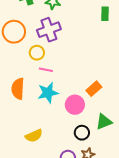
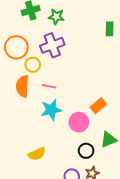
yellow circle: (37, 53) -> (33, 65), moved
orange semicircle: (18, 89) -> (23, 86), moved

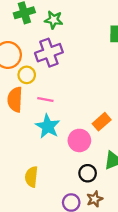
cyan star: (51, 110) -> (48, 126), turned -30
yellow semicircle: (37, 154) -> (31, 177), turned 120

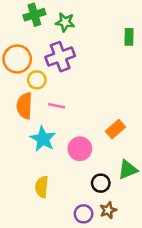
cyan star: (48, 126) -> (43, 139), moved
pink circle: (79, 140) -> (80, 149), moved

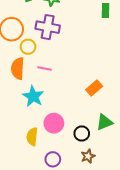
purple cross: (60, 57) -> (48, 27), turned 30
pink circle: (80, 149) -> (54, 123), moved
purple circle: (84, 214) -> (53, 159), moved

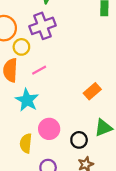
purple cross: (48, 27) -> (42, 26), turned -30
pink line: (45, 68) -> (39, 70), turned -40

